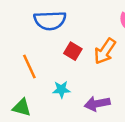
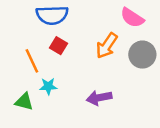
red square: (73, 51) -> (58, 46), moved
cyan star: (61, 90) -> (48, 86), moved

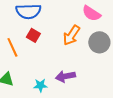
cyan star: (48, 86) -> (40, 85), moved

